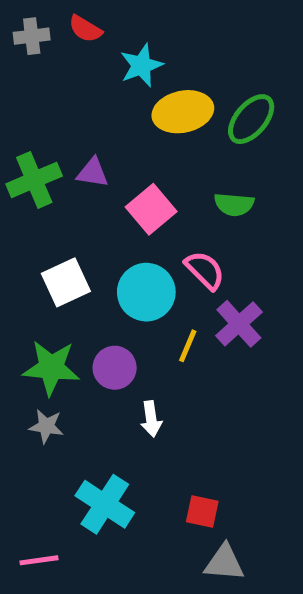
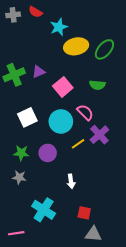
purple triangle: (93, 173) -> (38, 72), turned -32
yellow line: (188, 346) -> (78, 144), turned 32
green star: (51, 368) -> (21, 153), size x0.7
white arrow: (151, 419) -> (71, 181), moved

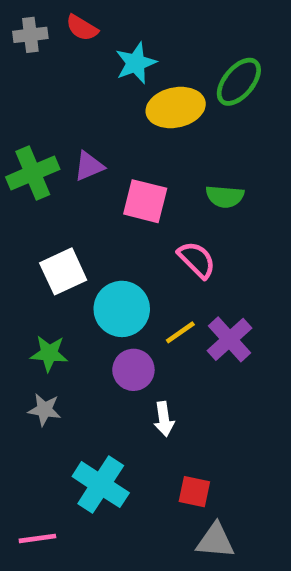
green ellipse: (104, 49) -> (239, 82), moved
pink square: (63, 87) -> (145, 201), turned -36
cyan circle: (61, 121) -> (122, 309), moved
purple cross: (99, 135) -> (229, 339), moved
purple circle: (48, 153) -> (133, 370), moved

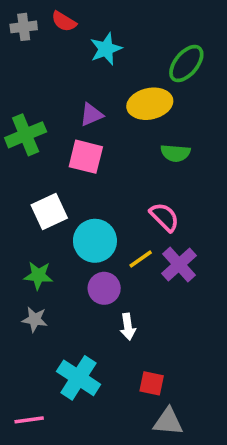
yellow ellipse: (176, 107) -> (150, 104), moved
purple triangle: (89, 166) -> (91, 115), moved
pink square: (145, 201) -> (86, 157), moved
pink semicircle: (197, 260) -> (164, 217), moved

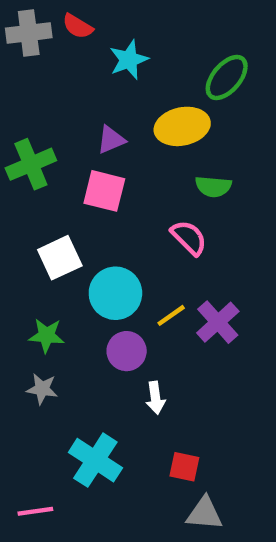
gray cross: (24, 27) -> (29, 33), size x1.4
pink semicircle: (164, 217) -> (189, 238), moved

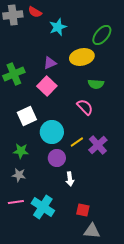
pink square: (104, 191) -> (47, 86), turned 30
pink line: (35, 511) -> (16, 202), moved

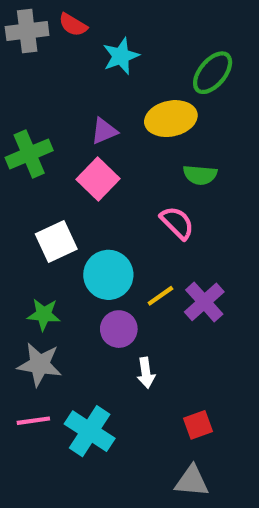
gray star: (19, 175) -> (40, 364), size x1.5
red square: (83, 210) -> (198, 425), moved, turned -32

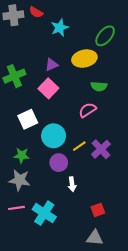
pink semicircle: (177, 223) -> (88, 110), turned -78

